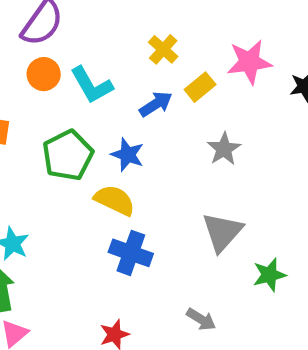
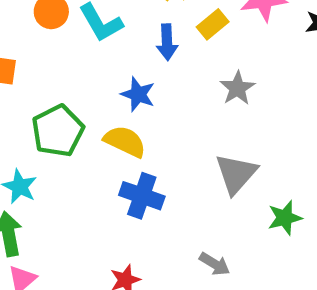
blue arrow: (156, 104) -> (167, 42), turned 120
green pentagon: (68, 155) -> (58, 131), moved

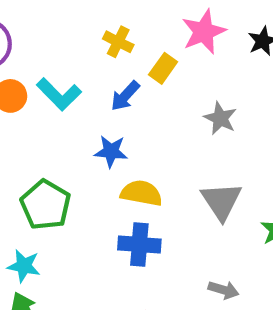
blue arrow: (167, 42) -> (125, 96), turned 60
gray star: (237, 88) -> (220, 118), moved
yellow semicircle: (125, 141) -> (141, 193), moved

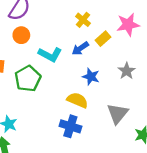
cyan L-shape: (59, 94) -> (50, 54), moved, turned -30
blue star: (111, 151) -> (91, 77), moved
green pentagon: (46, 205) -> (28, 79), moved

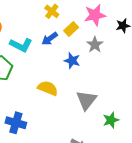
gray star: (127, 71) -> (95, 45), moved
blue star: (91, 77) -> (72, 61), moved
blue cross: (70, 126) -> (16, 123), moved

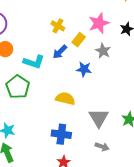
gray triangle: (86, 100) -> (99, 118), moved
blue cross: (16, 123) -> (61, 134), moved

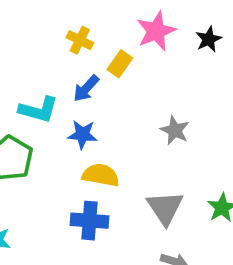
gray star: (103, 51) -> (175, 130), moved
blue star: (84, 69) -> (83, 135), moved
blue cross: (61, 134) -> (89, 221), moved

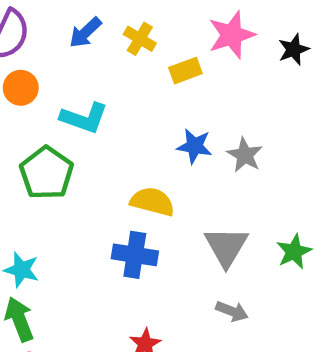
yellow rectangle: (120, 64) -> (185, 71), turned 30
blue arrow: (86, 88) -> (85, 32), moved
blue star: (83, 135) -> (195, 146), moved

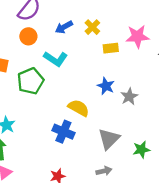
blue arrow: (85, 32) -> (64, 27), moved
gray arrow: (232, 311) -> (104, 171), turned -48

